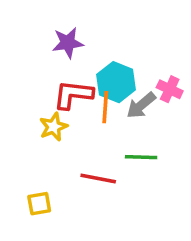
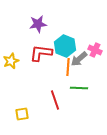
orange line: (105, 107) -> (68, 67), moved
yellow star: (54, 127) -> (11, 61), moved
red line: (98, 179) -> (55, 100), turned 60

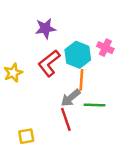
pink cross: (95, 50) -> (105, 48), moved
red L-shape: (41, 53) -> (49, 63), turned -45
gray arrow: (79, 59) -> (71, 98), moved

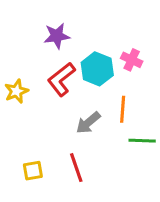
orange line: (81, 80) -> (123, 109), moved
green line: (95, 105) -> (142, 141), moved
red line: (66, 119) -> (76, 168), moved

